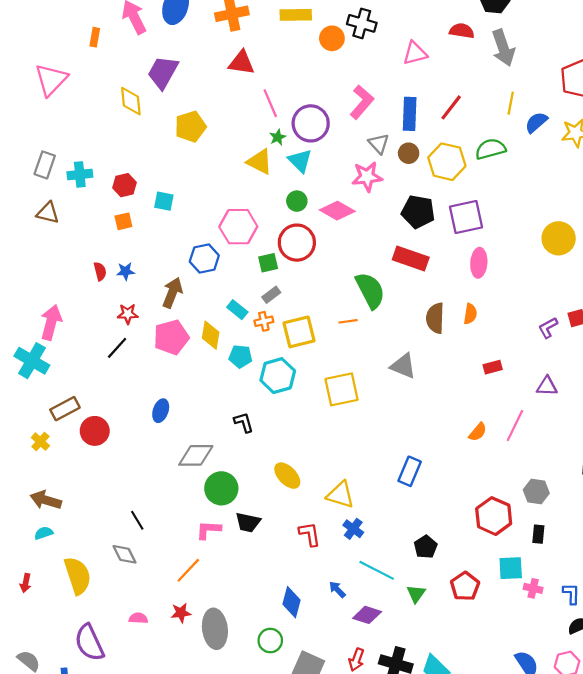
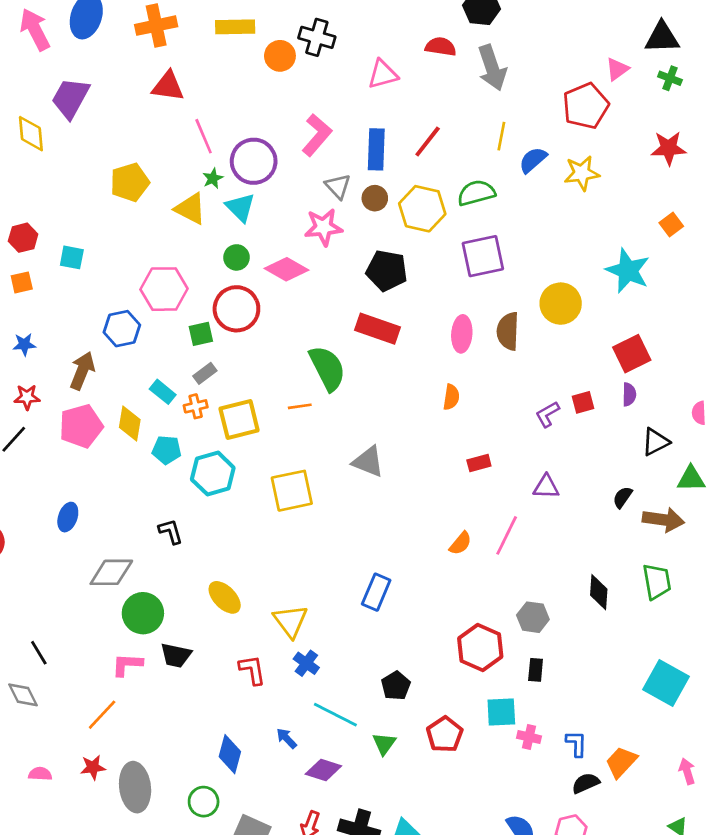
yellow pentagon: (190, 127) -> (130, 182), moved
purple square: (466, 217) -> (483, 256), moved
brown semicircle: (435, 318) -> (508, 331), moved
yellow triangle: (340, 495) -> (290, 621), turned 36

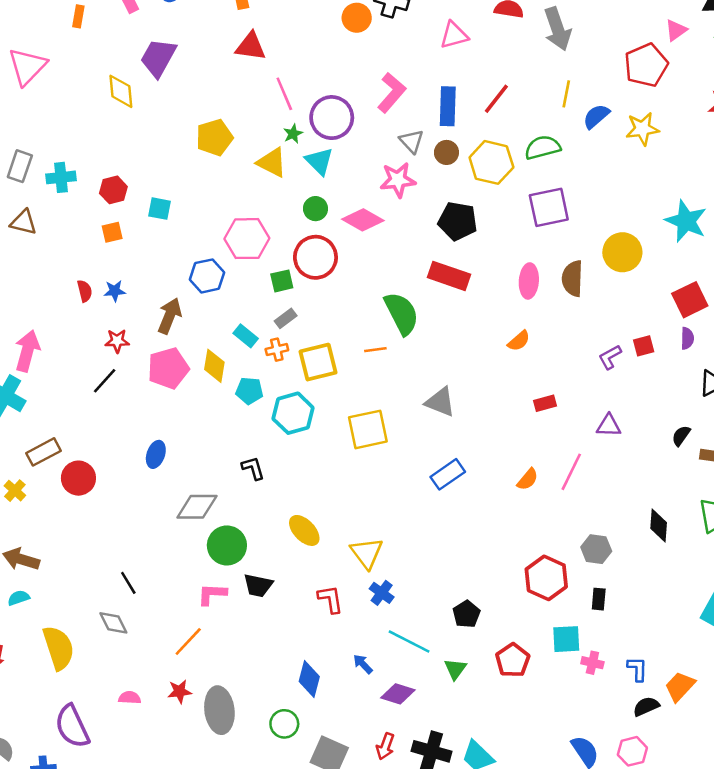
orange semicircle: (451, 397) -> (519, 341), turned 40
blue rectangle: (376, 592) -> (448, 474), moved, turned 32

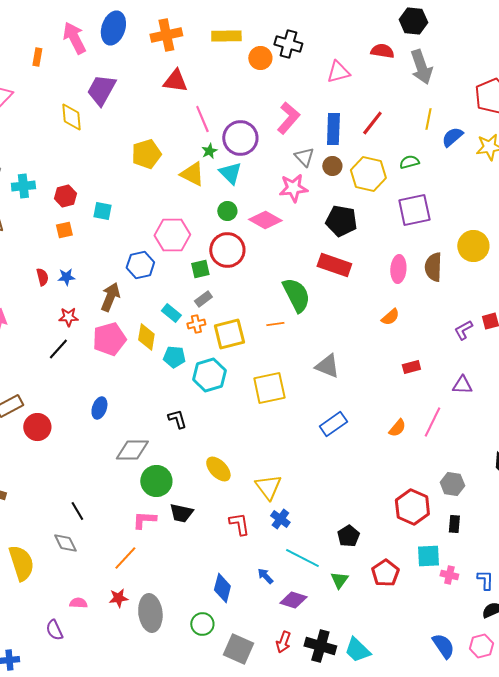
green semicircle: (543, 147) -> (409, 162), size x0.7
purple semicircle: (72, 726) -> (54, 630), moved, size x0.6

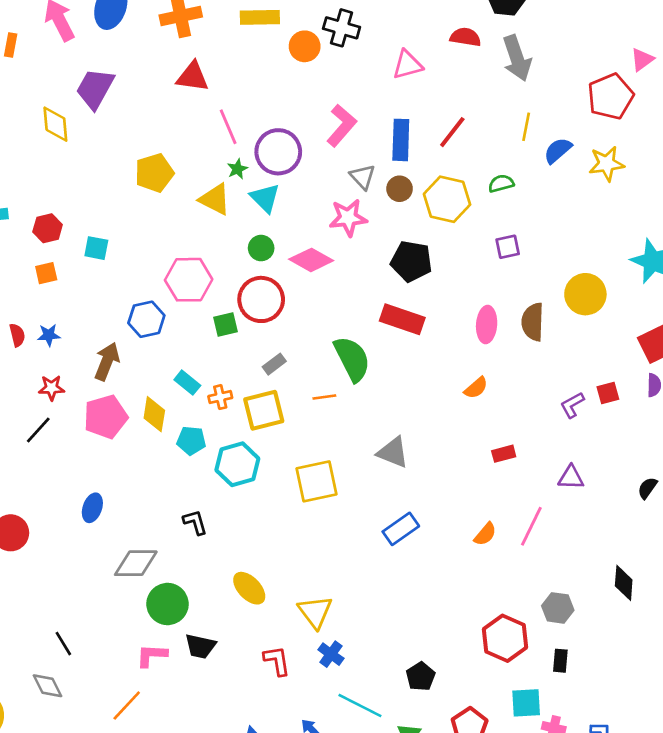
purple square: (414, 210) -> (508, 247), size x0.6
gray rectangle: (203, 299) -> (274, 364), moved

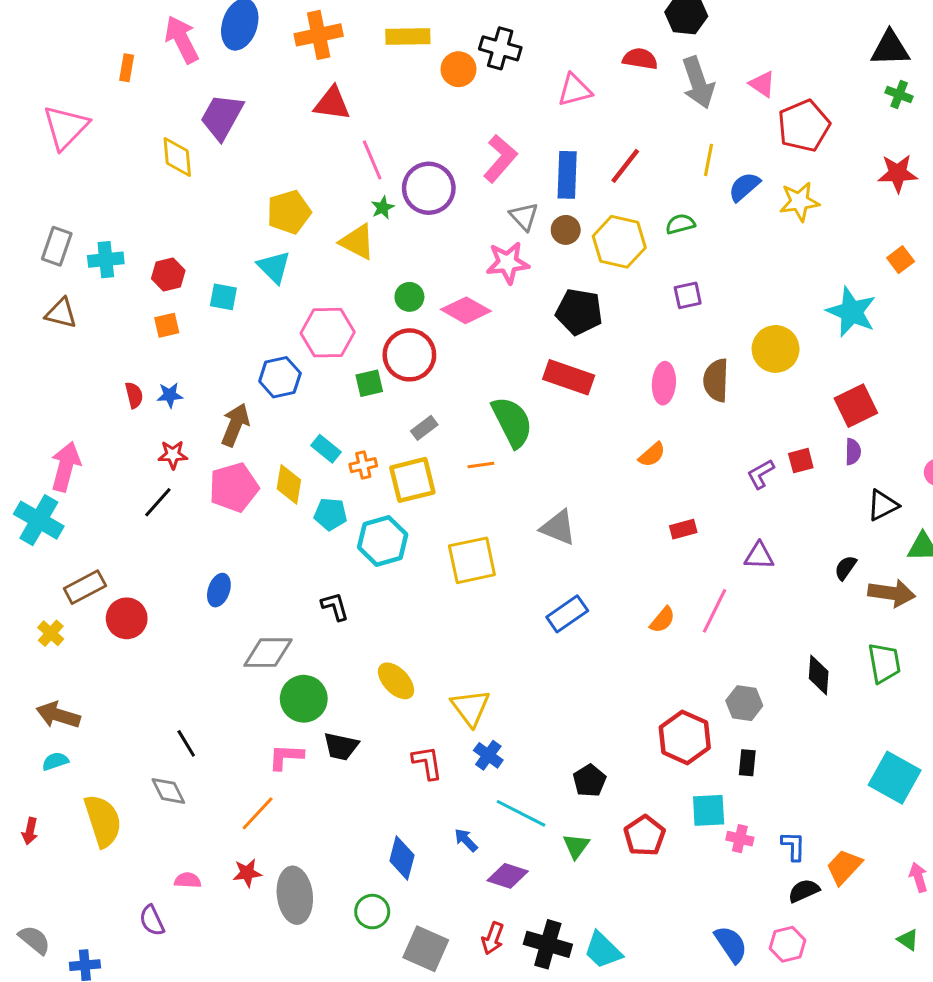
pink triangle: (642, 60) -> (762, 84), moved, turned -50
cyan triangle: (265, 198) -> (274, 267), moved

